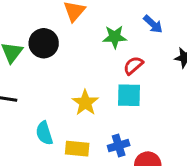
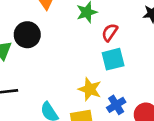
yellow star: (85, 103) -> (90, 89), moved

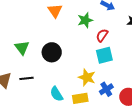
black circle: (27, 35) -> (52, 52), moved

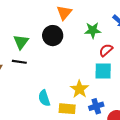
black circle: (52, 52) -> (53, 36), moved
black line: (27, 78) -> (19, 62), moved

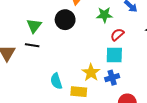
blue cross: (96, 106) -> (112, 78), moved

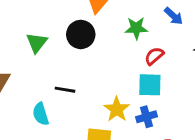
black line: (32, 45) -> (65, 90), moved
cyan semicircle: (56, 81) -> (41, 114), moved

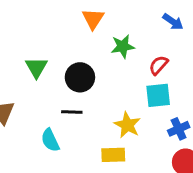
green star: (136, 28) -> (123, 46), moved
black circle: (81, 34) -> (80, 77), moved
blue cross: (147, 117) -> (179, 129), moved

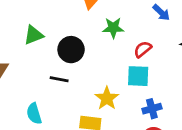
green triangle: (36, 68) -> (34, 35), turned 30
cyan semicircle: (50, 140) -> (34, 114), moved

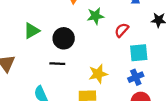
cyan square: (138, 76) -> (139, 53), moved
yellow star: (107, 98) -> (98, 74), turned 30

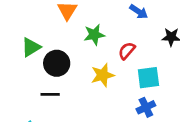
green triangle: (32, 31) -> (31, 47), moved
yellow star: (98, 74) -> (103, 75), moved

